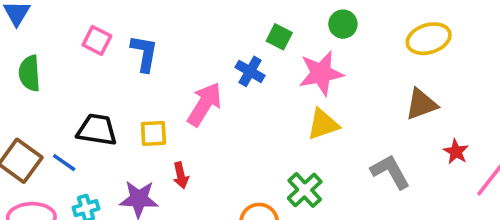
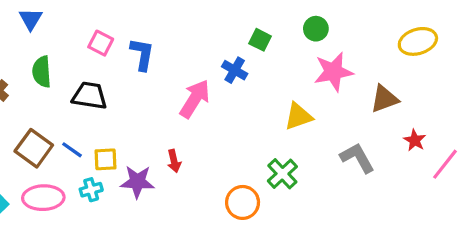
yellow ellipse: (429, 39) -> (418, 41), moved
pink star: (321, 73) -> (333, 72), moved
black trapezoid: (97, 130) -> (90, 96), moved
yellow square: (153, 133) -> (105, 159), moved

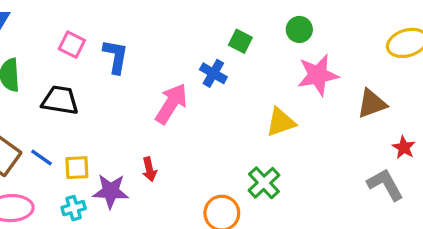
gray L-shape: (357, 158) -> (385, 184), moved
cyan cross: (91, 190) -> (74, 208), moved

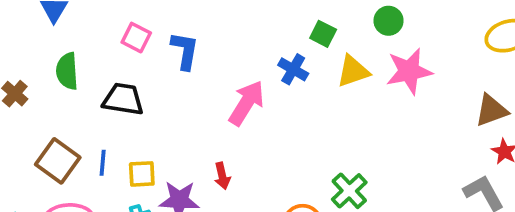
brown triangle: (372, 104) -> (491, 110), moved
yellow triangle: (281, 122) -> (353, 71), moved
blue line: (42, 158) -> (103, 163), turned 60

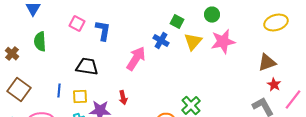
yellow triangle: (353, 71) -> (193, 42), turned -30
black trapezoid: (123, 99) -> (87, 67), moved
brown square: (58, 161) -> (19, 90), moved

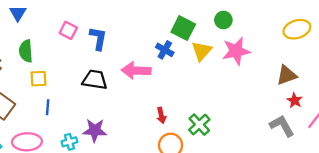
green square: (177, 22) -> (183, 28), size x1.5
pink arrow: (136, 59) -> (136, 71), turned -120
black trapezoid: (87, 67) -> (95, 80), moved
yellow square: (80, 97) -> (38, 79), moved
red arrow: (123, 98) -> (161, 115), moved

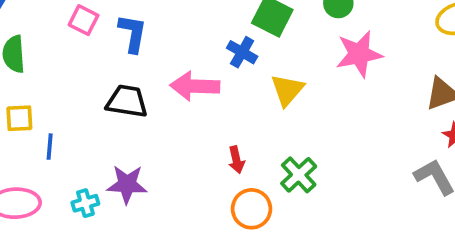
yellow triangle: (202, 51) -> (287, 90), moved
yellow square: (38, 79) -> (19, 118), moved

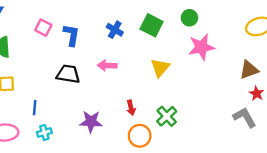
blue cross: (242, 52) -> (115, 30), moved
pink arrow: (195, 86) -> (107, 65), size x0.7
blue line: (50, 147) -> (35, 108), moved
purple star: (127, 184) -> (91, 122), moved

